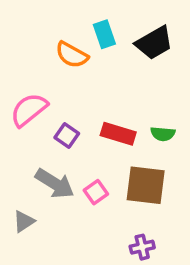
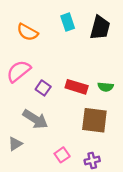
black trapezoid: (154, 43) -> (100, 28), turned -45
orange semicircle: (72, 55) -> (27, 32), moved
pink square: (96, 192) -> (62, 155), moved

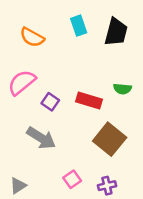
green semicircle: (106, 87) -> (122, 89), moved
brown square: (94, 120) -> (110, 139), turned 32
gray triangle: (15, 144) -> (18, 186), moved

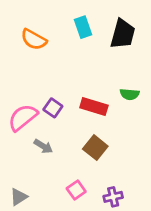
pink semicircle: (22, 82) -> (23, 117), moved
gray arrow: (41, 138) -> (43, 146), size x0.6
brown square: (110, 139) -> (95, 148), moved, size x0.7

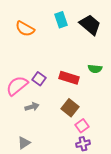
black trapezoid: (123, 34) -> (90, 25), turned -65
gray arrow: (43, 146) -> (32, 107), turned -48
pink square: (76, 190) -> (82, 126), moved
gray triangle: (19, 197) -> (24, 143), moved

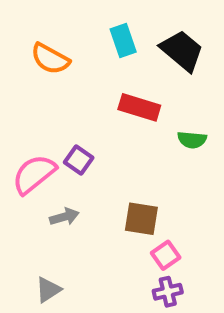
red rectangle: (69, 78) -> (139, 107), moved
brown square: (70, 108) -> (141, 219), turned -30

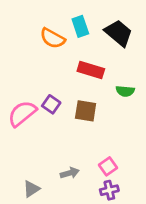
orange semicircle: (50, 59) -> (53, 38), moved
gray arrow: (64, 217) -> (70, 173), moved
brown square: (141, 219) -> (86, 111), moved

